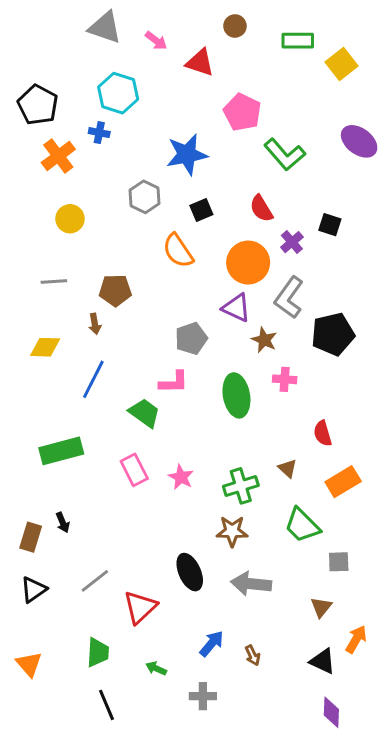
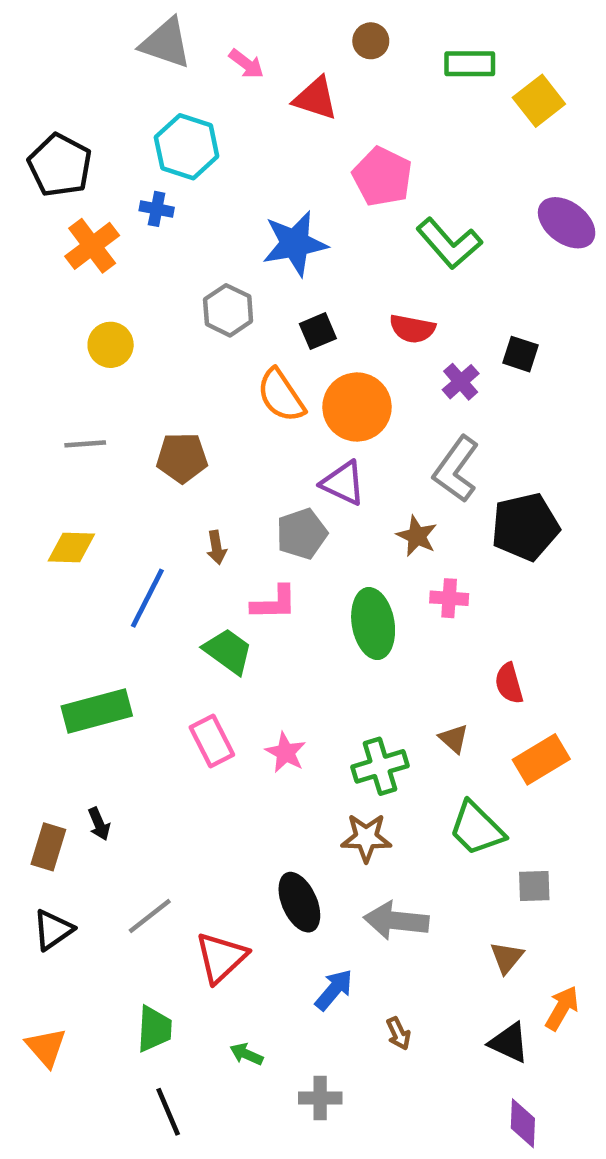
red semicircle: (261, 209) -> (412, 329), turned -48
orange circle: (248, 263) -> (357, 407), moved
purple triangle: (236, 308) -> (343, 483), moved
brown arrow: (95, 324) -> (216, 548), moved
blue arrow: (212, 644) -> (334, 990), moved

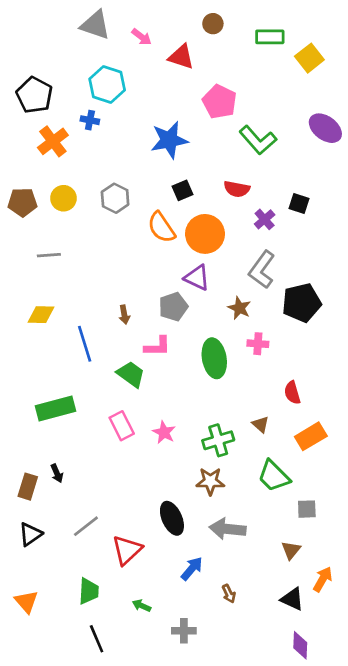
gray hexagon: (228, 310) -> (115, 198), moved
brown pentagon: (182, 458) -> (22, 202), moved
blue line: (147, 598) -> (85, 344), turned -44

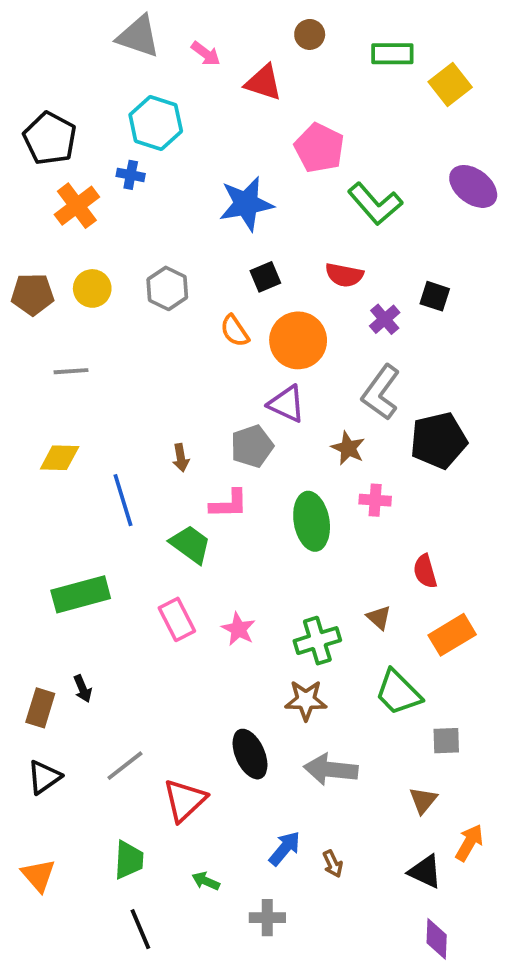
orange semicircle: (161, 227) -> (235, 331), size x0.7
blue arrow: (192, 569) -> (285, 848), moved

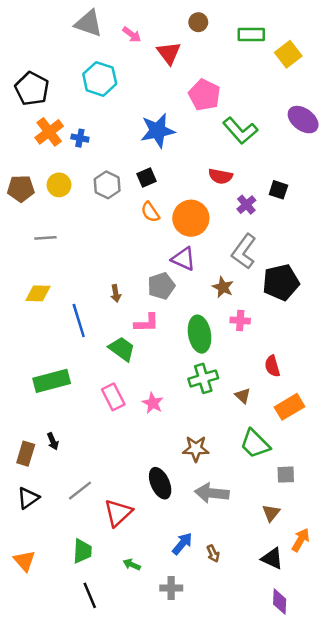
red triangle: (263, 83) -> (169, 53), turned 35
blue cross: (131, 175) -> (80, 138), moved
black square: (265, 277) -> (147, 178), moved
green cross: (317, 641) -> (203, 378), moved

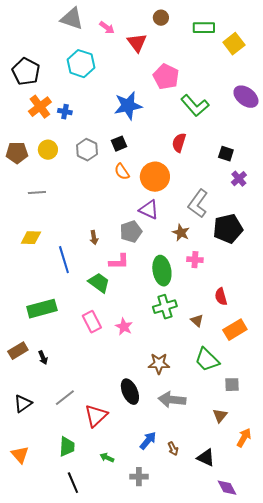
red semicircle: (220, 176) -> (179, 143), turned 96
purple cross: (246, 205) -> (239, 179), moved
brown rectangle: (26, 454) -> (18, 351), moved, turned 42
black triangle: (272, 558) -> (206, 458), moved
purple diamond: (280, 602) -> (227, 488), turned -30

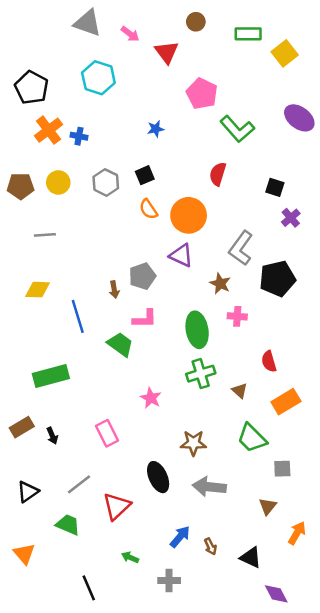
blue star: (128, 106) -> (156, 129), size x0.5
gray pentagon: (131, 232) -> (142, 276), moved
pink rectangle: (92, 322) -> (107, 433), moved
green trapezoid: (67, 447) -> (68, 525), moved, turned -70

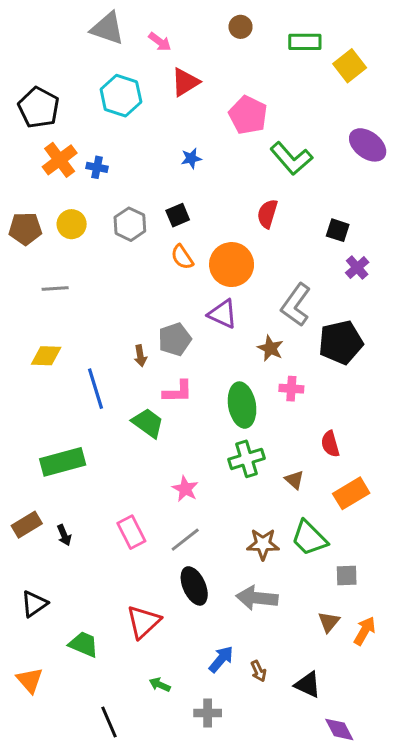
red triangle: (167, 52) -> (185, 82), moved, turned 35
brown star: (193, 443) -> (263, 544), moved
gray line: (79, 484) -> (185, 540), moved
orange arrow: (297, 533) -> (365, 631), moved

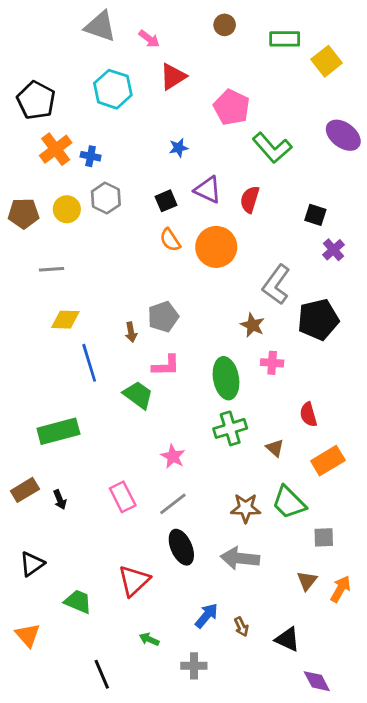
gray hexagon: (130, 224) -> (106, 198), moved
purple triangle: (223, 314) -> (208, 190), moved
yellow diamond: (46, 356) -> (65, 320), moved

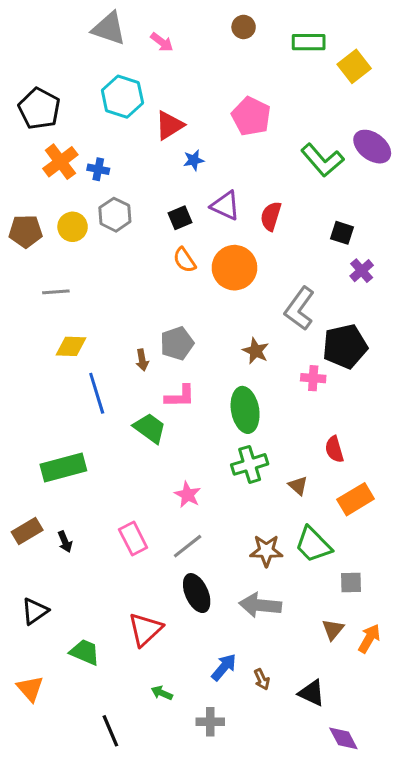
red triangle: (173, 77) -> (169, 125), moved
green L-shape: (272, 148) -> (322, 160), moved
brown star: (253, 325) -> (256, 351), moved
pink cross: (272, 363) -> (313, 378), moved

